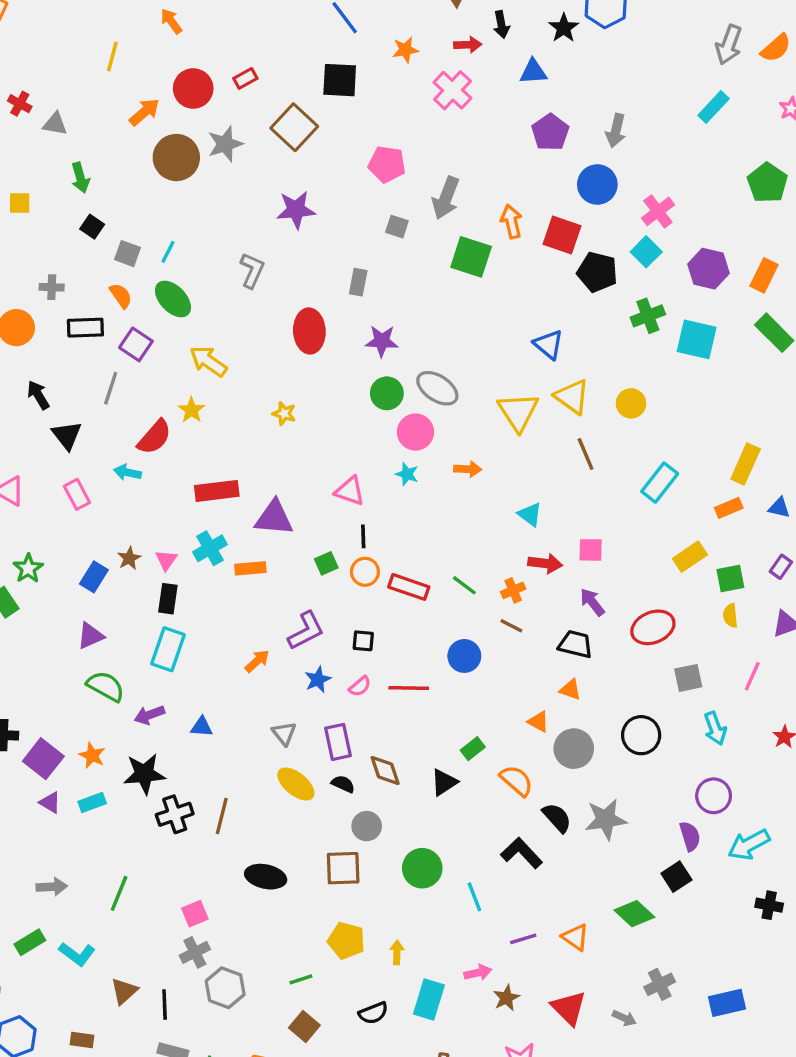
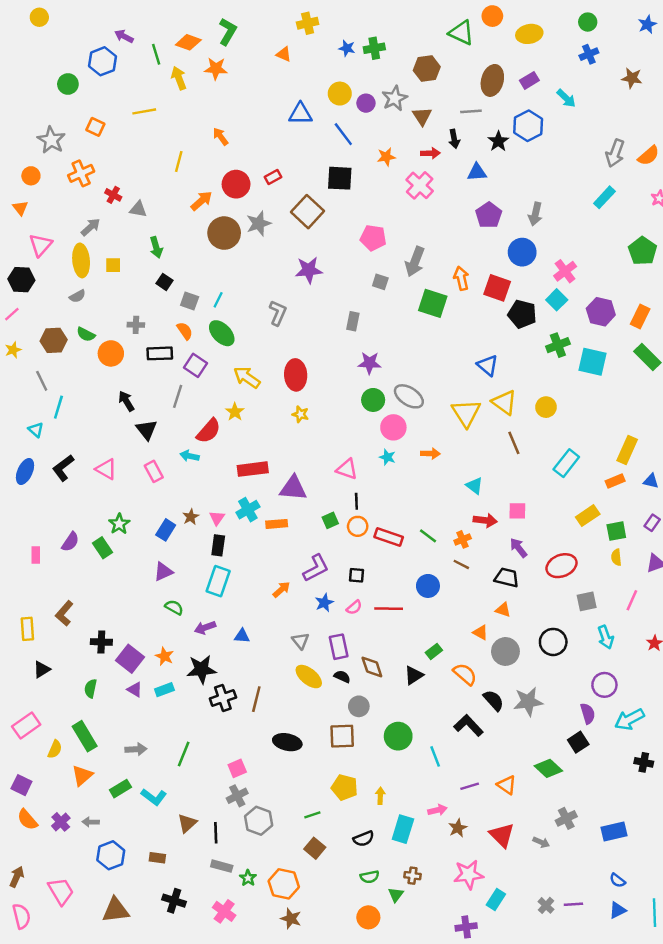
red ellipse: (309, 331) -> (296, 375), moved
green semicircle: (106, 686) -> (174, 607), size x0.7

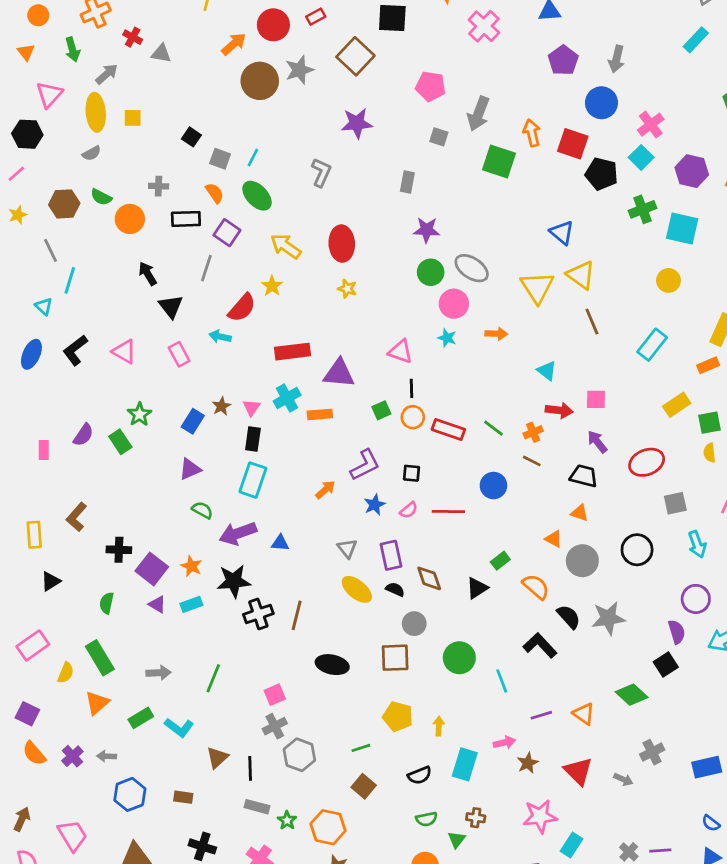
green arrow: (156, 247) -> (72, 49), moved
yellow circle: (546, 407) -> (668, 280), moved
purple arrow: (205, 628) -> (238, 533), size x1.5

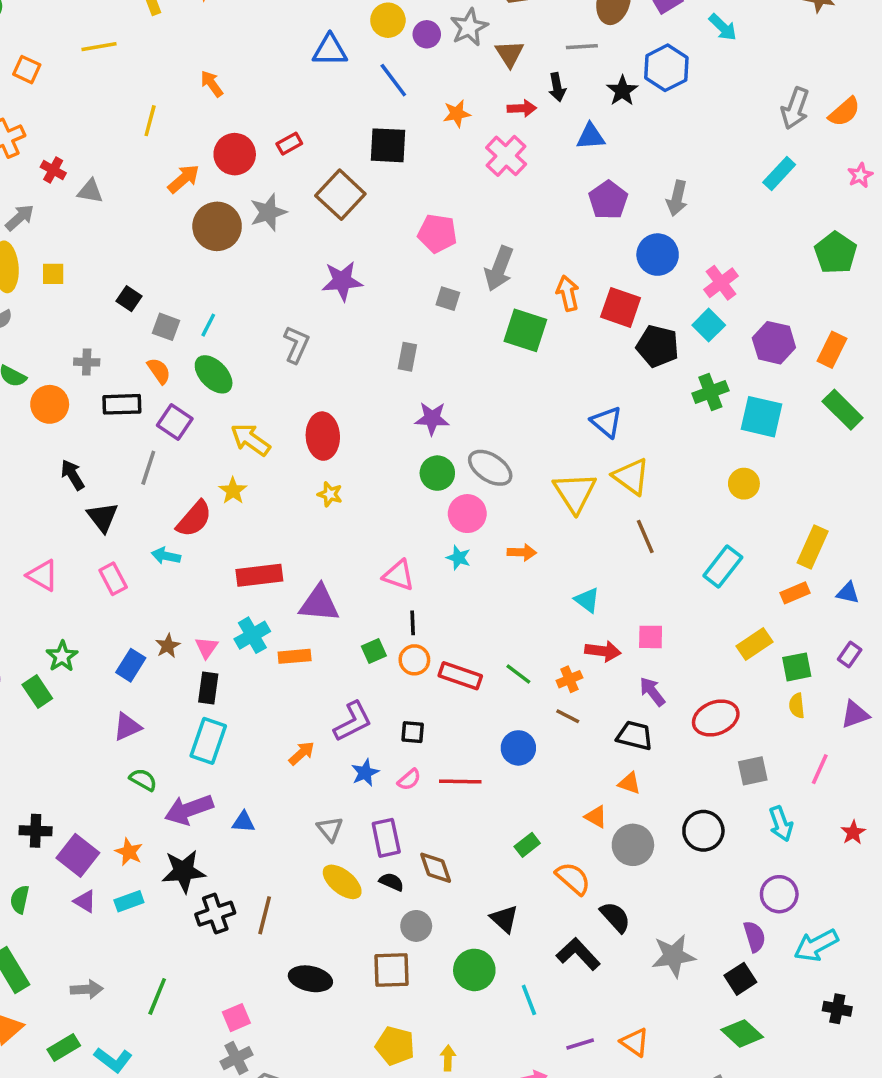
black triangle: (477, 588) -> (504, 919), moved, turned -45
gray star: (608, 618) -> (673, 956), moved
green diamond: (632, 695) -> (742, 1033), moved

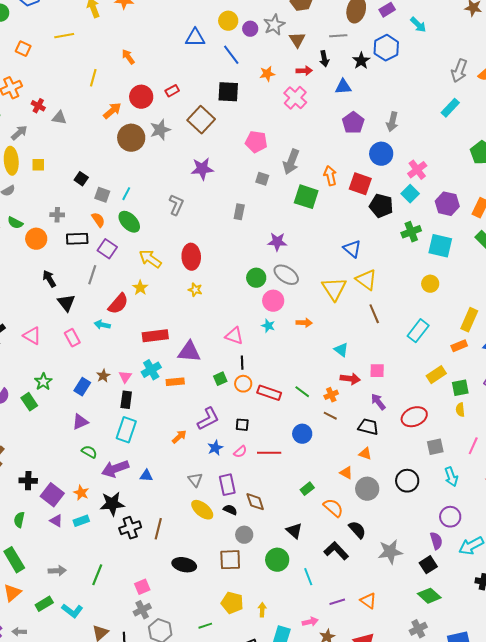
purple star: (432, 418) -> (277, 242), moved

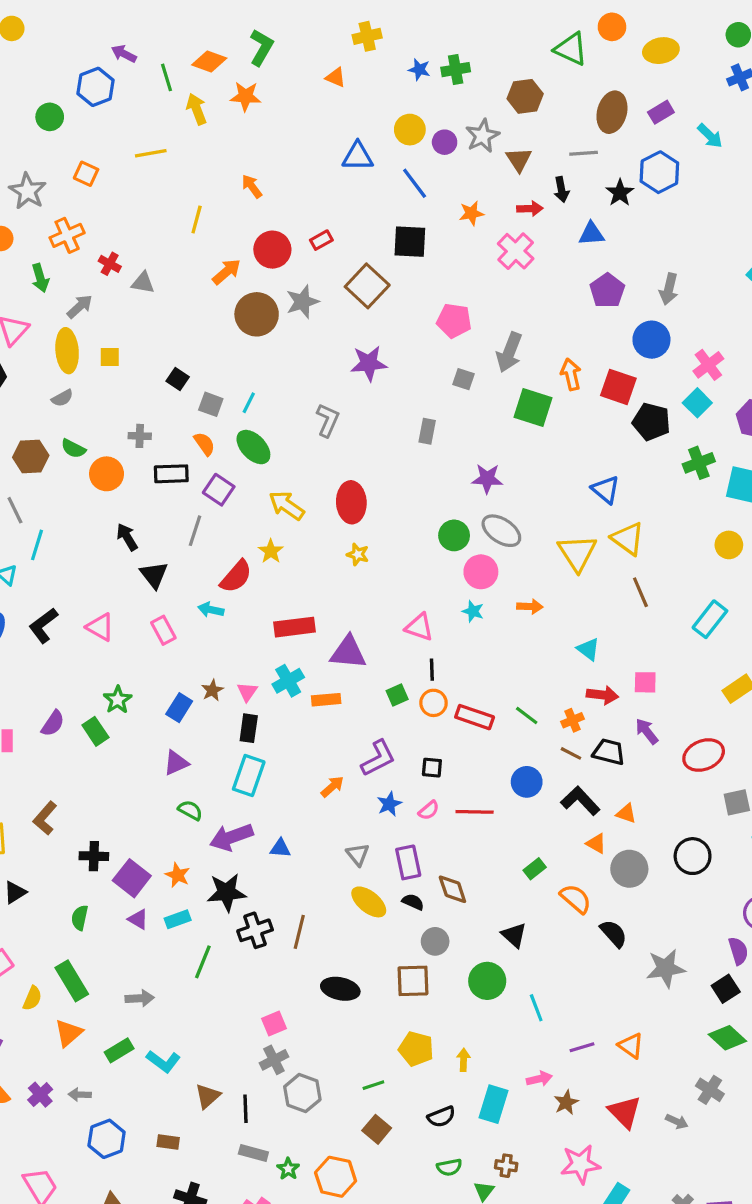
black trapezoid: (368, 427) -> (609, 752), moved
black L-shape: (336, 551) -> (580, 801), moved
green line: (97, 575) -> (203, 962), moved
gray cross: (418, 629) -> (710, 1090), turned -30

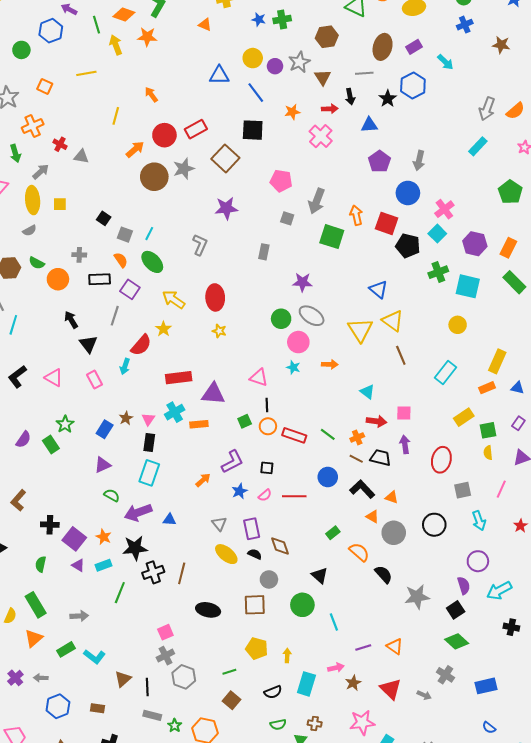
red rectangle: (321, 240) -> (196, 129), size x1.5
cyan arrow: (211, 610) -> (125, 366), turned -84
purple arrow: (647, 731) -> (405, 445), turned 30
red ellipse: (704, 755) -> (441, 460), turned -55

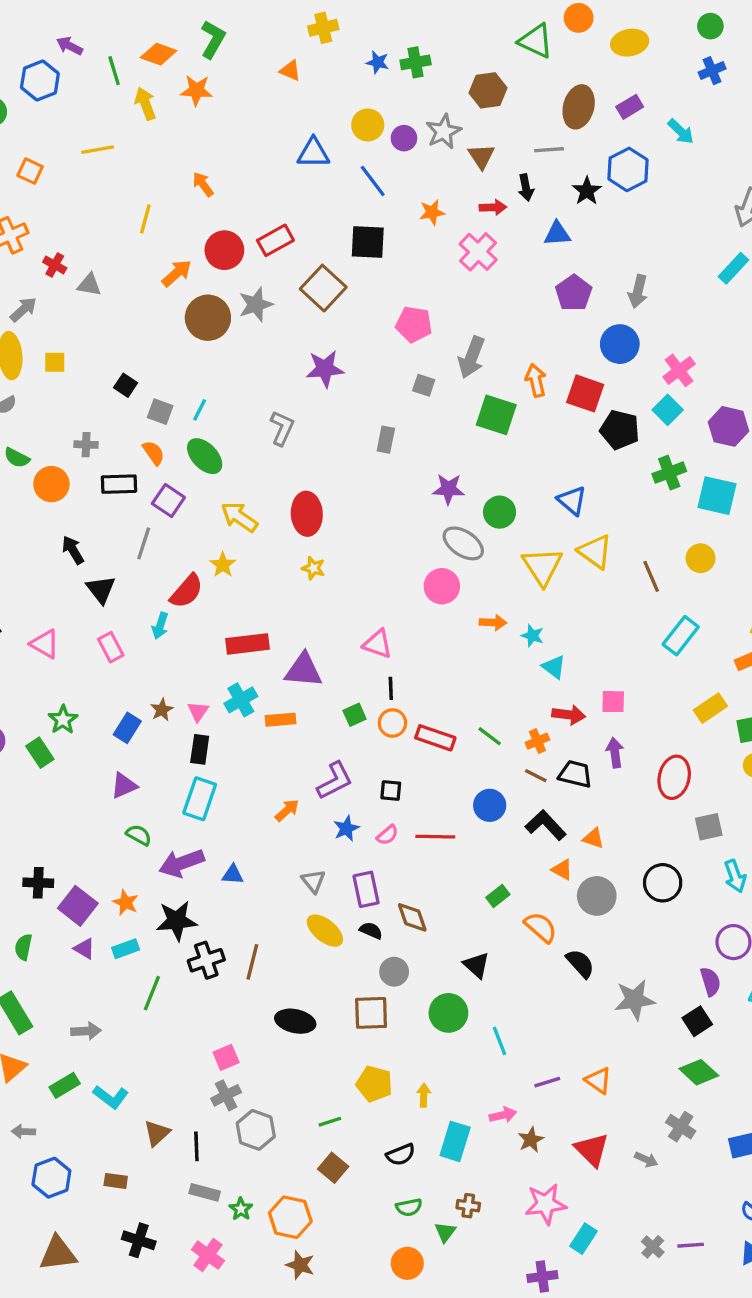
green circle: (281, 319) -> (500, 512), moved
brown line: (401, 355) -> (651, 576), moved
cyan star: (293, 367) -> (532, 636), moved

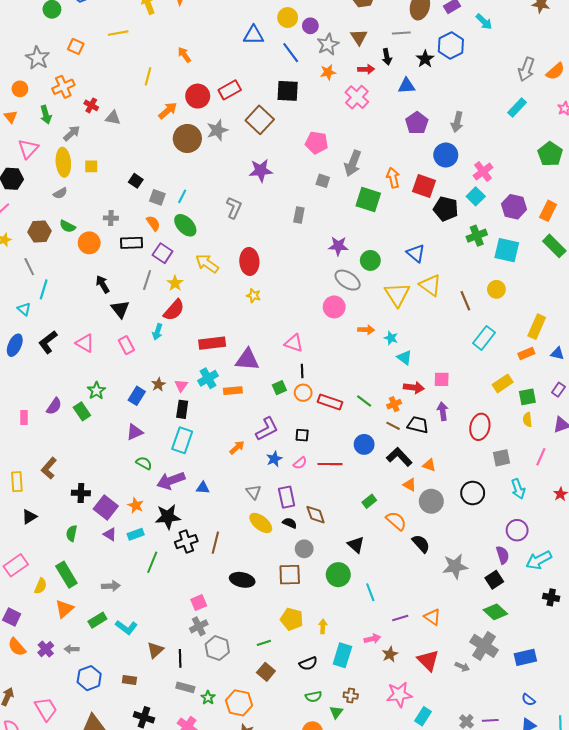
gray star: (444, 132) -> (328, 44), moved
yellow star: (223, 565) -> (175, 283), moved
gray cross: (681, 1127) -> (484, 646), size x1.5

